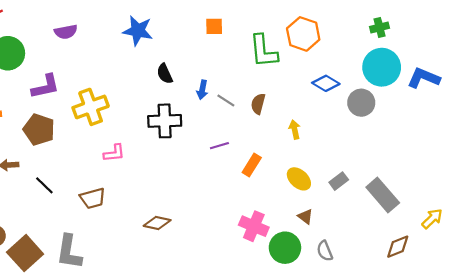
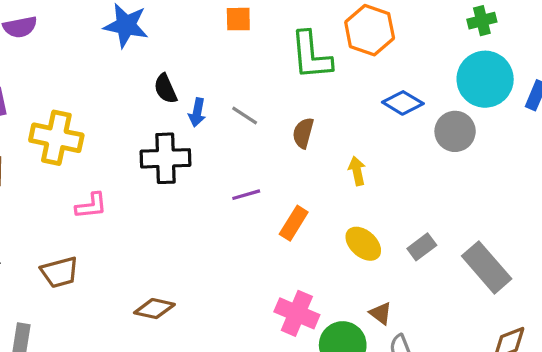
blue arrow: (202, 90) -> (197, 112), moved
gray line: (226, 101) -> (245, 116), moved
yellow cross: (91, 107) -> (56, 138), turned 32
brown triangle: (305, 217) -> (381, 313), moved

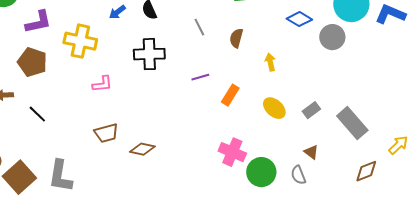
blue arrow: (197, 112) -> (117, 12), moved, turned 42
gray line: (245, 116) -> (199, 27), turned 30
brown trapezoid: (60, 272) -> (106, 133), moved
brown triangle: (381, 313) -> (311, 152), moved

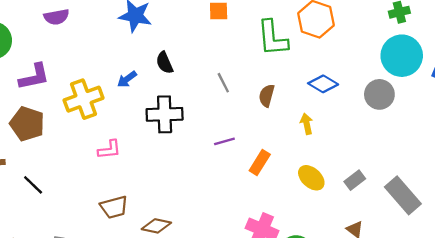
blue arrow: (117, 12) -> (127, 79), moved
blue diamond: (299, 19) -> (323, 84), moved
yellow cross: (80, 41) -> (84, 99), turned -32

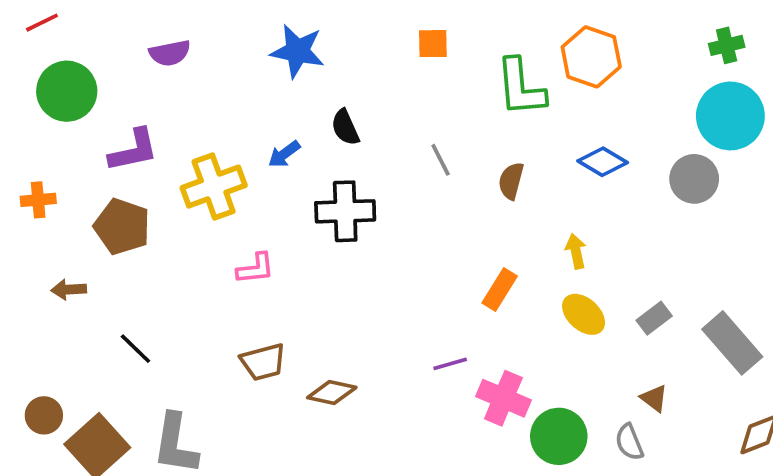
yellow arrow: (307, 124) -> (576, 251), moved
purple line: (224, 141) -> (450, 364), moved
black line: (33, 185) -> (135, 349), moved

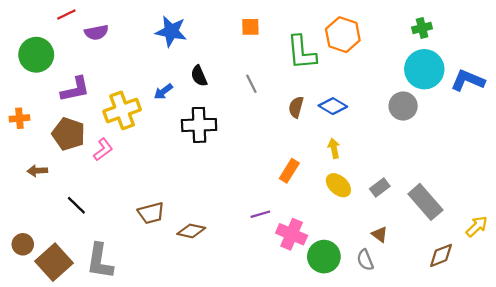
red line: (42, 23) -> (66, 15), moved
gray line: (441, 160) -> (251, 84), moved
blue diamond: (603, 162) -> (333, 106), moved
pink L-shape: (256, 269) -> (103, 150), moved, turned -30

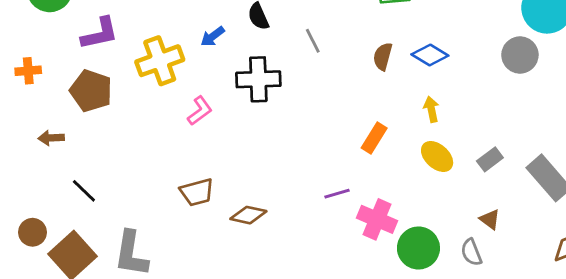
gray line: (251, 84) -> (313, 41), moved
pink L-shape: (103, 150) -> (200, 111), moved
black line: (76, 205) -> (84, 191), moved

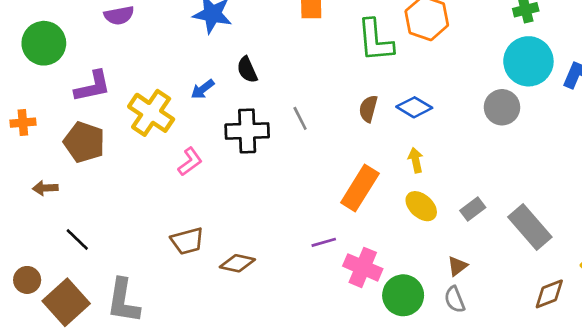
gray line: (313, 41) -> (300, 118), moved
yellow cross: (160, 61) -> (151, 113), turned -36
orange rectangle: (374, 138) -> (360, 188), size x1.5
brown triangle: (490, 219) -> (457, 266), moved, turned 45

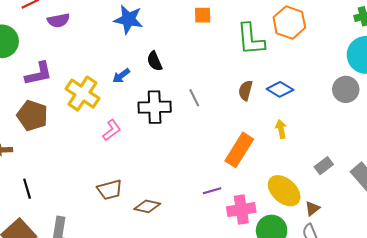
yellow ellipse: (421, 206) -> (284, 191), moved, size x1.4
black line: (77, 240) -> (27, 189), turned 30
pink cross: (363, 267) -> (241, 210), turned -32

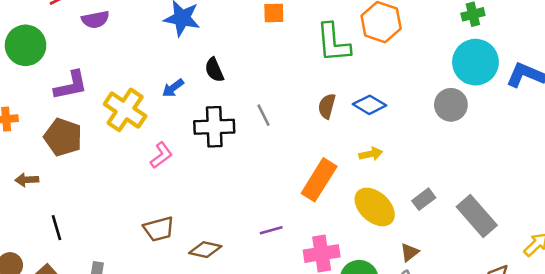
yellow arrow: (281, 129) -> (371, 154), turned 90
purple line: (212, 191) -> (271, 230), moved
yellow ellipse: (284, 191) -> (375, 207), moved

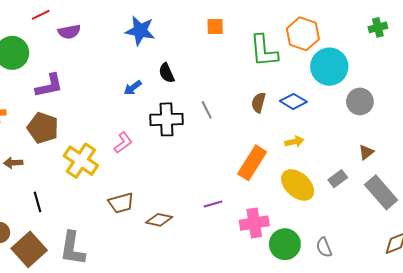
cyan circle: (475, 62) -> (329, 67), moved
yellow cross: (125, 110) -> (81, 161), moved
brown triangle: (410, 252) -> (366, 152), moved

